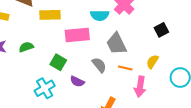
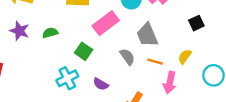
pink rectangle: (77, 35) -> (106, 23), turned -35
purple semicircle: (77, 81) -> (101, 84), moved

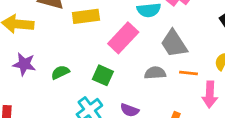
green semicircle: (50, 33) -> (60, 72), moved
gray semicircle: (127, 57) -> (155, 73), turned -48

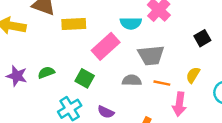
gray trapezoid: (174, 44) -> (151, 55), turned -68
purple star: (24, 64) -> (17, 76), moved

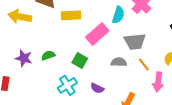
cyan semicircle: (131, 23) -> (118, 15), turned -72
orange line: (162, 83) -> (144, 64), turned 40

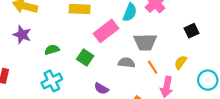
purple star: (24, 58) -> (22, 35), moved
cyan cross: (67, 85) -> (52, 81), moved

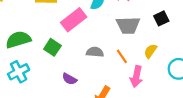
gray trapezoid: (145, 42) -> (128, 25), moved
green semicircle: (52, 50) -> (18, 40), size x1.6

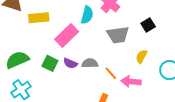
orange line: (122, 56) -> (111, 73), moved
pink arrow: (136, 76) -> (131, 82), turned 90
purple semicircle: (70, 79) -> (70, 63), moved

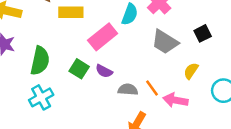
gray trapezoid: (118, 35) -> (165, 42), turned 35
green semicircle: (17, 60) -> (40, 61), turned 120
gray semicircle: (90, 63) -> (128, 90), moved

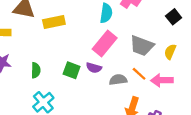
pink rectangle: (103, 37) -> (105, 44), moved
gray trapezoid: (165, 42) -> (142, 46), moved
green semicircle: (40, 61) -> (36, 70), size x0.6

